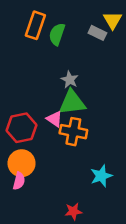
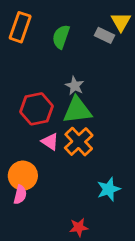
orange rectangle: (35, 25) -> (20, 27), moved
pink triangle: (54, 119) -> (50, 142), moved
red hexagon: (22, 128) -> (36, 109), moved
orange cross: (73, 132) -> (79, 142), turned 36

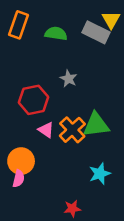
gray rectangle: (105, 35) -> (96, 32), size x1.5
green semicircle: (61, 37) -> (56, 34), turned 80
green triangle: (77, 110) -> (96, 125), moved

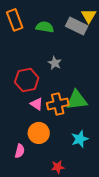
orange rectangle: (19, 25) -> (15, 20), turned -40
orange cross: (72, 130) -> (58, 104), turned 30
orange circle: (21, 161) -> (39, 133), moved
pink semicircle: (19, 179) -> (20, 151), moved

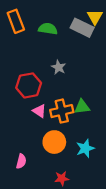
green triangle: (77, 100) -> (82, 107), size x0.7
orange circle: (39, 133) -> (54, 142), moved

